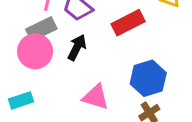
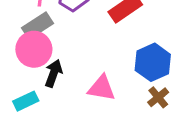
black arrow: (77, 47) -> (54, 73), moved

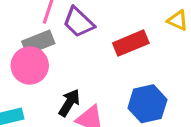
black arrow: (54, 73) -> (69, 103), moved

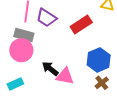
gray rectangle: (38, 42) -> (24, 35), turned 48
black arrow: (69, 103) -> (50, 69), turned -72

